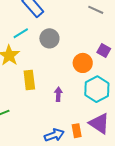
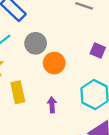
orange circle: (83, 63) -> (54, 63), moved

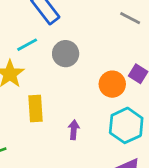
orange circle: (54, 63) -> (112, 84), moved

